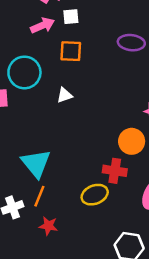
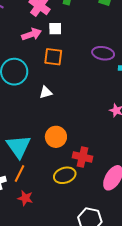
orange circle: (132, 141) -> (56, 137), moved

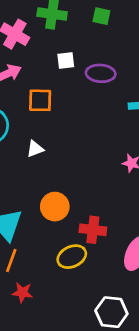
white square: (55, 29) -> (66, 60), moved
purple ellipse: (103, 53) -> (101, 73), moved

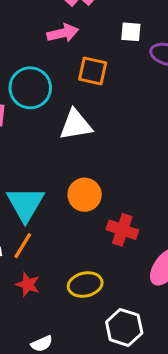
white triangle: (35, 149) -> (76, 125), size x1.6
yellow ellipse: (72, 257) -> (85, 285), moved

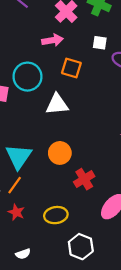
red cross: (122, 230) -> (84, 179), turned 36

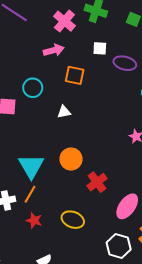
cyan circle: (27, 77) -> (33, 88), size x0.7
white triangle: (57, 104) -> (64, 112), size x0.6
yellow ellipse: (56, 215) -> (73, 220), turned 35
white hexagon: (81, 247) -> (119, 246), moved

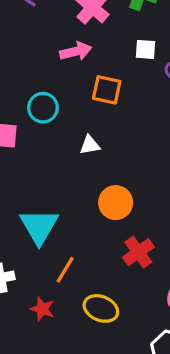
orange circle: (71, 159) -> (116, 203), moved
orange line: (30, 194) -> (65, 270), moved

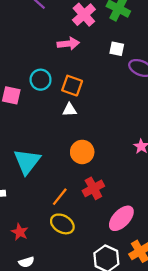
orange square: (107, 90) -> (72, 86), moved
orange line: (65, 270) -> (60, 197), moved
red star: (42, 309) -> (20, 232), moved

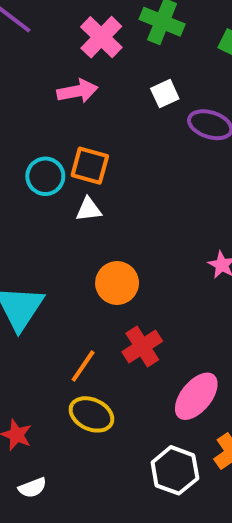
white square: (117, 49) -> (165, 94), turned -32
cyan circle: (41, 80) -> (45, 176), moved

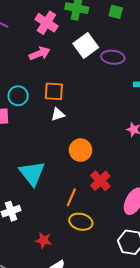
white square: (165, 94) -> (86, 46), size x1.6
cyan circle: (45, 176) -> (18, 96), moved

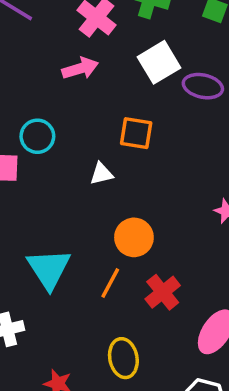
orange square: (54, 91) -> (136, 133), moved
orange line: (71, 197) -> (110, 283), moved
yellow ellipse: (81, 222) -> (123, 358), turned 60

